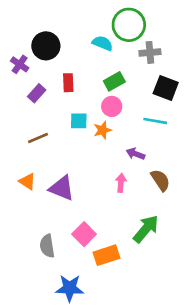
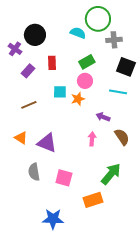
pink square: (84, 234) -> (64, 178), turned -30
gray semicircle: (47, 246) -> (34, 172), moved
orange rectangle: (106, 255) -> (93, 200), moved

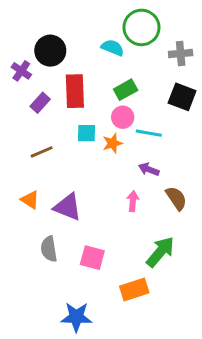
gray cross: (114, 40) -> (181, 53), moved
red rectangle: (52, 63) -> (75, 91), size x1.6
cyan line: (118, 92) -> (149, 133), moved

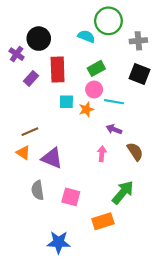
brown line: (42, 152) -> (30, 132), moved

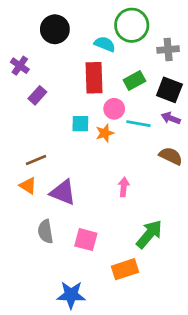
black circle: (39, 39) -> (55, 29), moved
green rectangle: (96, 68) -> (134, 80), moved
red rectangle: (58, 70) -> (94, 78), moved
purple arrow: (114, 129) -> (171, 118), moved
brown semicircle: (135, 152) -> (171, 156), moved, turned -30

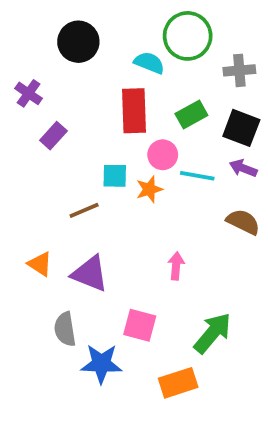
brown line: (36, 160) -> (84, 210), moved
pink square: (86, 240) -> (140, 325), moved
blue star: (71, 295) -> (101, 364), moved

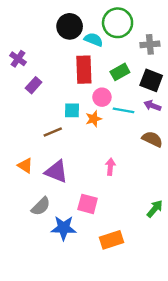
black circle: (78, 42) -> (70, 26), moved
gray semicircle: (65, 329) -> (41, 206), turned -126
green arrow: (213, 333) -> (155, 209), moved, size x0.7

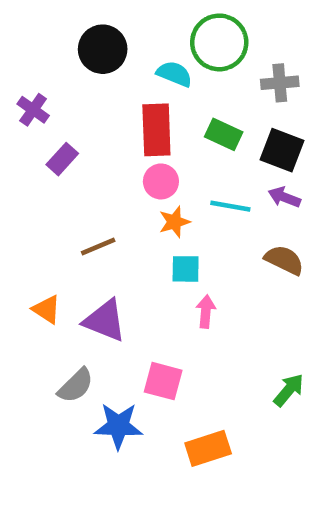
black circle: (70, 26) -> (103, 49), moved
green rectangle: (120, 72) -> (224, 134), turned 54
pink circle: (102, 97) -> (161, 181), moved
cyan square: (72, 110) -> (186, 269), moved

